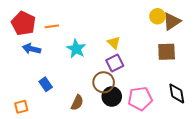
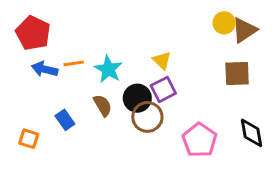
orange line: (52, 26) -> (74, 63), moved
black circle: (112, 97) -> (137, 98), moved
pink pentagon: (140, 99) -> (199, 140), turned -30
brown semicircle: (77, 103) -> (103, 105), moved, turned -56
orange square: (21, 107) -> (29, 139), moved, turned 32

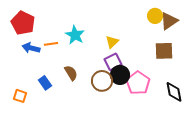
yellow triangle: (162, 61) -> (112, 42), turned 32
cyan star: (108, 69) -> (75, 35), moved
black circle: (137, 98) -> (120, 75), moved
pink pentagon: (199, 140) -> (138, 83), moved

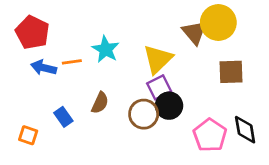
yellow circle: (155, 16) -> (218, 23), size x1.6
brown triangle: (169, 21) -> (194, 32), moved, turned -36
yellow triangle: (112, 42) -> (158, 59), size x1.6
brown semicircle: (71, 73) -> (100, 103), turned 56
pink pentagon: (138, 83) -> (210, 135), moved

